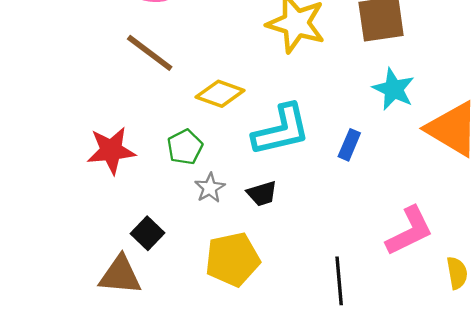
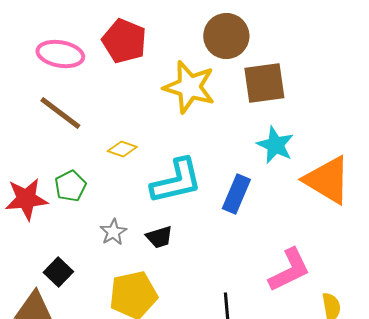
yellow diamond: (220, 94) -> (122, 149), size x0.7
blue rectangle: (349, 145) -> (236, 194), size x1.4
green pentagon: (185, 147) -> (70, 186), moved

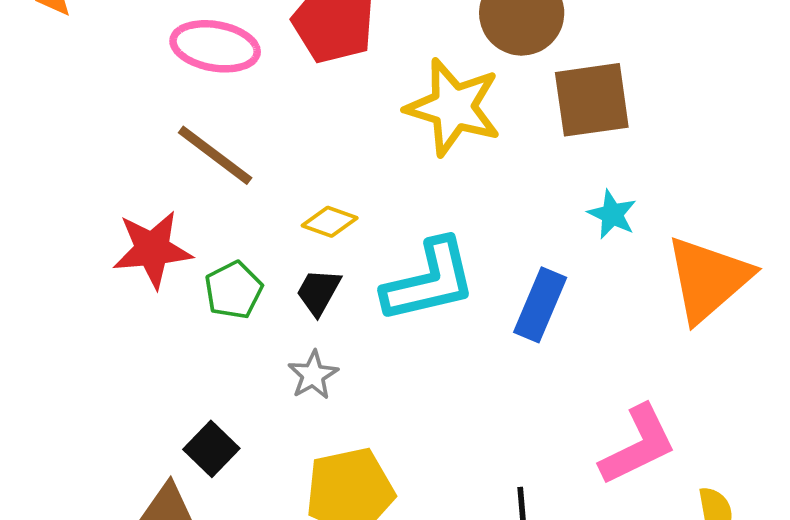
cyan star: (275, 145) -> (612, 214), size x0.7
orange triangle: (327, 180) -> (708, 279), turned 48
red star: (26, 199) -> (152, 249), moved
black trapezoid: (159, 237) -> (319, 292), moved, turned 136

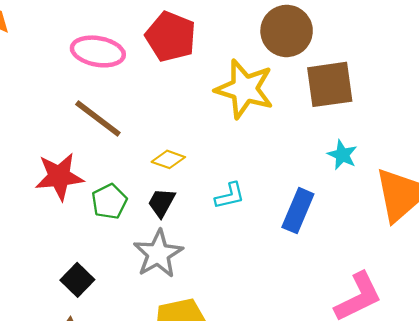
cyan L-shape: (429, 281) -> (230, 196), size x0.5
gray star: (313, 375) -> (158, 254), size x1.6
black square: (211, 449) -> (77, 280), moved

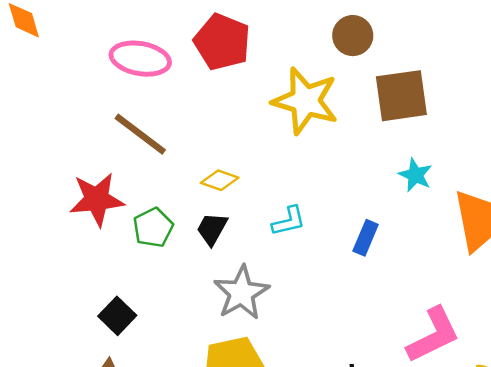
brown circle: (287, 31) -> (353, 36), size x0.7
blue rectangle: (298, 211) -> (366, 238), size x0.7
gray star: (158, 254) -> (241, 293), moved

